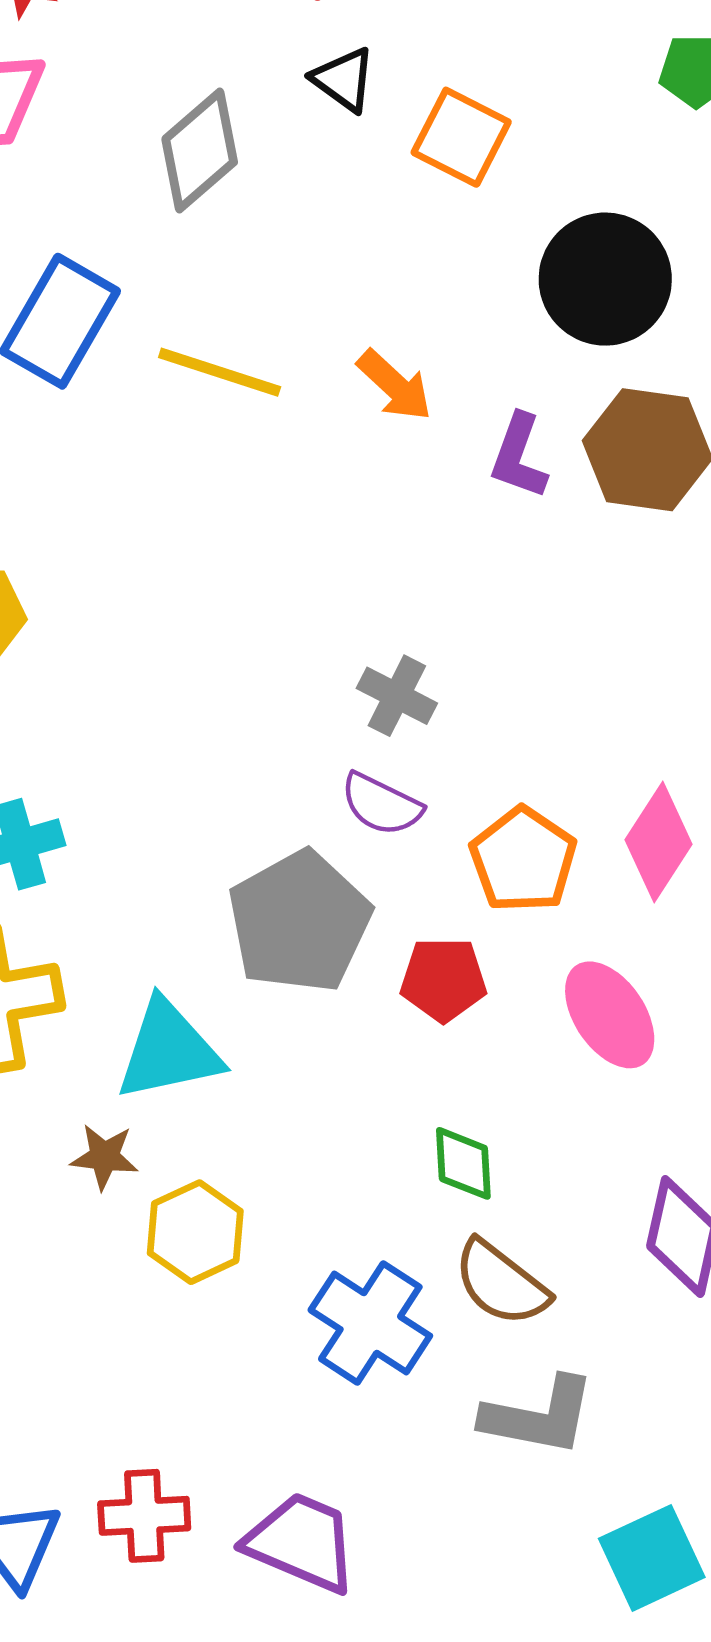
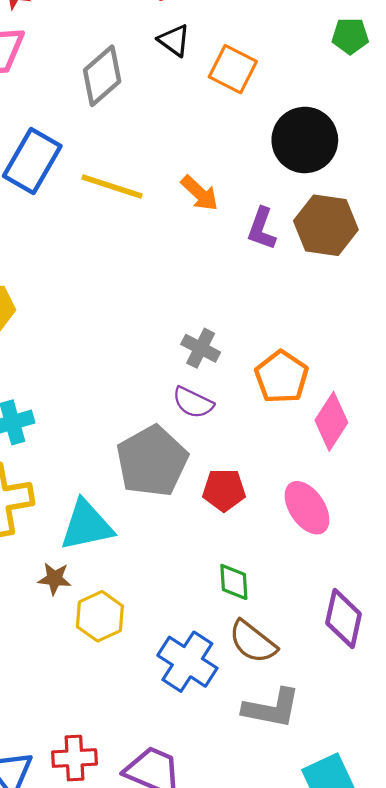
orange pentagon: (523, 860) -> (282, 377), moved

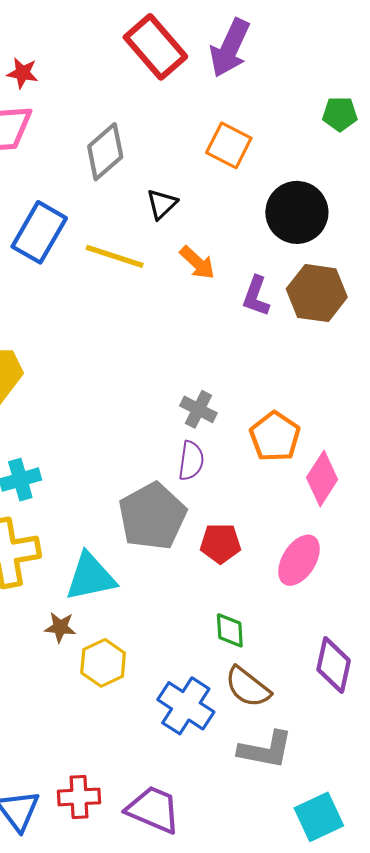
black triangle: (174, 40) -> (162, 204), moved, turned 40
purple semicircle: (193, 403) -> (191, 461), turned -108
pink ellipse: (307, 508) -> (299, 560), turned 66

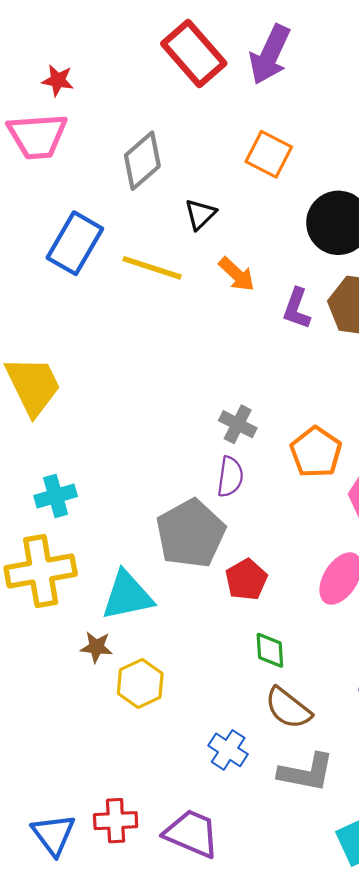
red pentagon: (220, 543) -> (246, 580), moved, turned -30
blue cross: (186, 706) -> (228, 750), moved, size x0.7

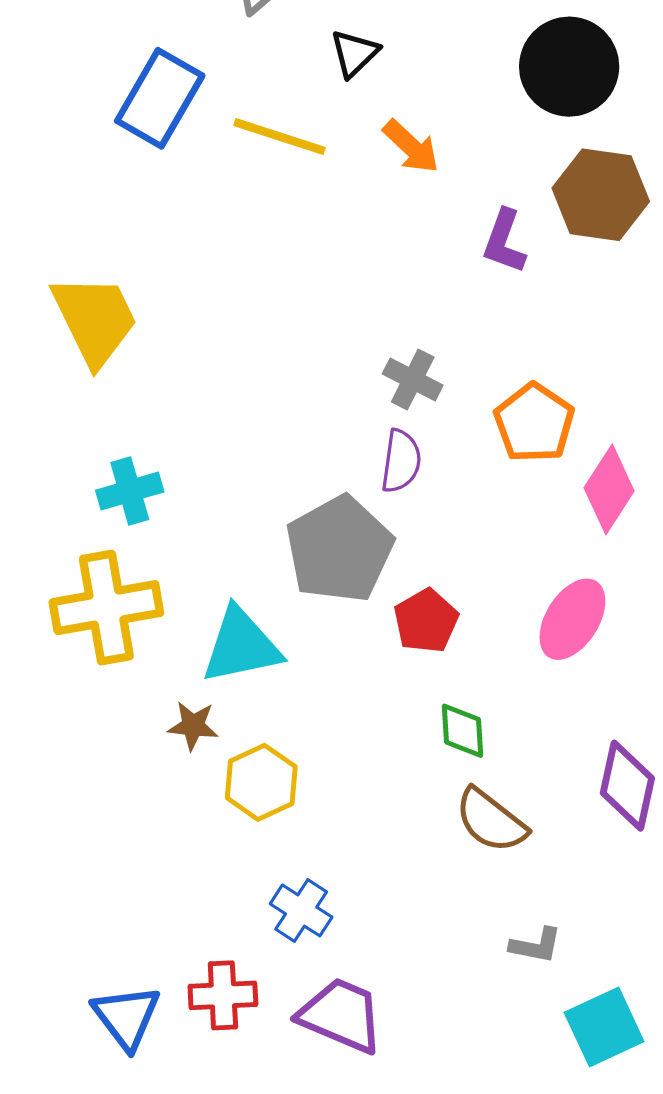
purple L-shape: (297, 309) -> (504, 241), moved
blue cross: (228, 750) -> (301, 910), moved
gray L-shape: (306, 772) -> (536, 945), moved, size x0.6

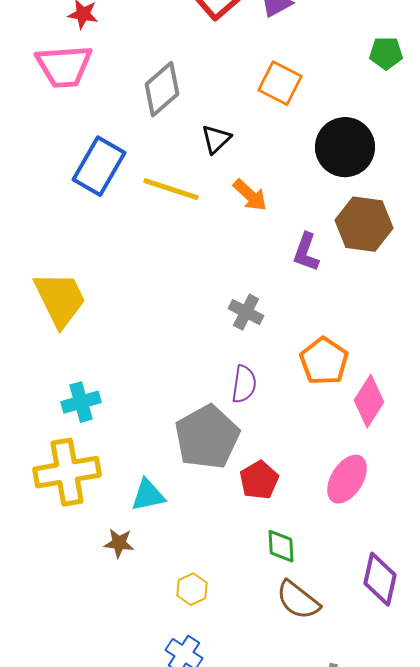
gray cross: (413, 380) -> (246, 312), moved
cyan triangle: (241, 646) -> (148, 495), size x0.7
yellow hexagon: (261, 782) -> (192, 589), moved, size x0.7

